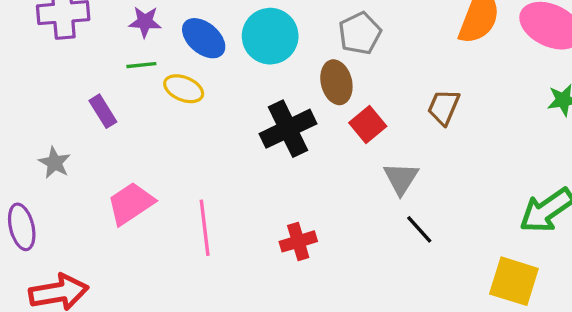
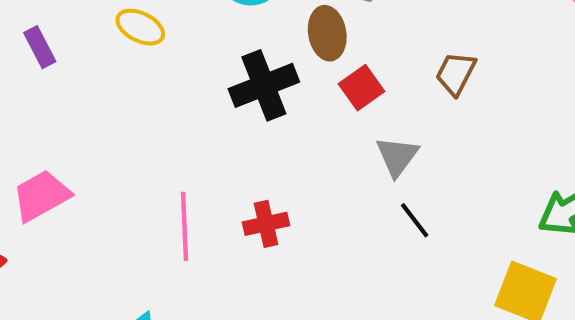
pink trapezoid: (131, 203) -> (41, 196), moved
pink line: (205, 228) -> (184, 226), moved

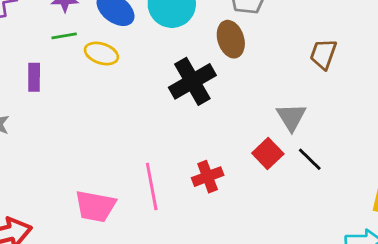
purple rectangle: (40, 47) -> (34, 77), turned 36
red square: (361, 88) -> (268, 153), moved
pink trapezoid: (41, 196) -> (95, 206), moved, turned -132

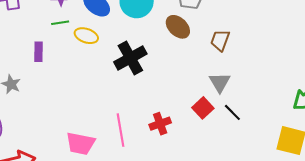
brown ellipse: (231, 39) -> (178, 27), turned -30
brown trapezoid: (323, 54) -> (220, 40), moved
black cross: (192, 81) -> (130, 58), moved

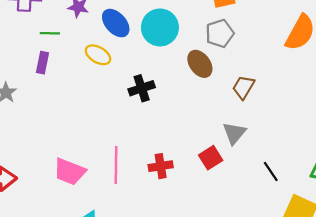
green line: (60, 23) -> (50, 33), moved
black cross: (130, 58) -> (142, 88), size x0.7
black line: (232, 112) -> (271, 172), moved

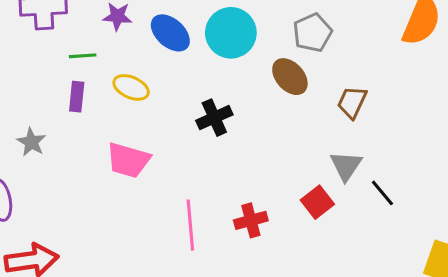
yellow ellipse: (98, 55) -> (131, 87), moved
pink trapezoid: (70, 172) -> (128, 160), moved
black line: (271, 172) -> (382, 193), moved

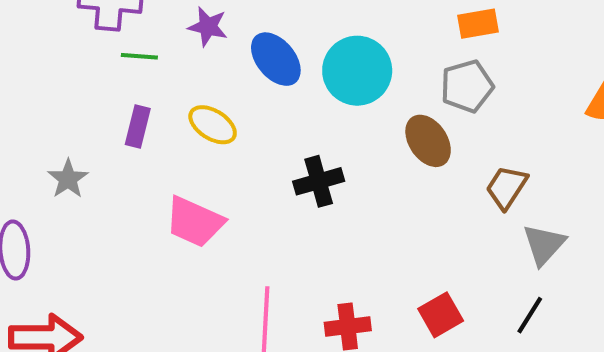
green line: (83, 56) -> (139, 56), moved
gray triangle: (346, 166) -> (544, 244), moved
black line: (382, 193) -> (530, 315), turned 64

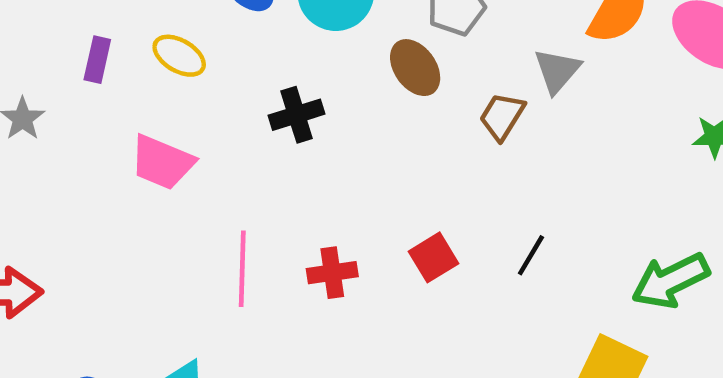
gray triangle: (544, 244) -> (557, 71), moved

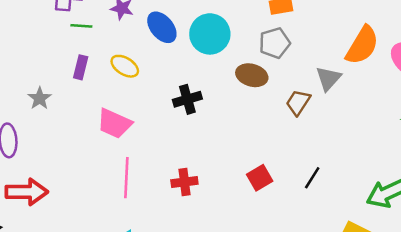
brown ellipse: (415, 68) -> (252, 75), turned -40
pink line: (242, 269) -> (126, 178), moved
red cross: (332, 273) -> (184, 182), moved

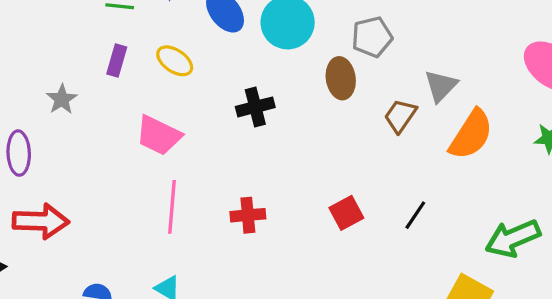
orange semicircle: (362, 45) -> (471, 135), moved
brown ellipse: (252, 75) -> (341, 78), turned 64

